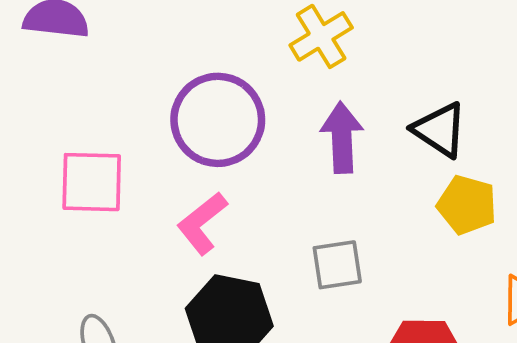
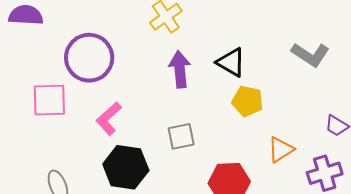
purple circle: (218, 120) -> (89, 58), moved

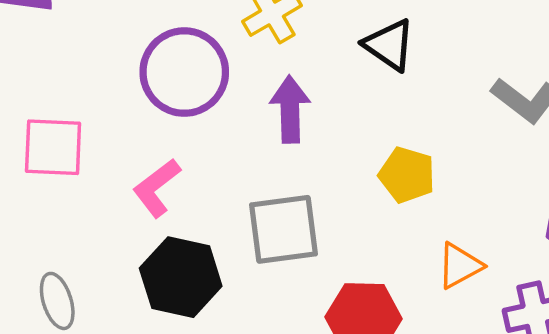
purple circle: (89, 58) -> (184, 72), moved
black triangle: (231, 62) -> (389, 45), moved
gray square: (181, 136) -> (284, 229), size x1.5

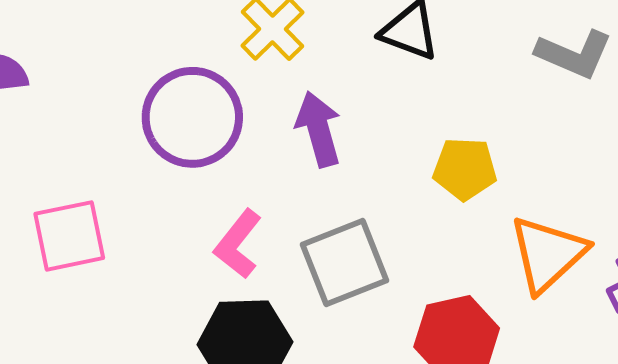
pink L-shape: (157, 188) -> (238, 244), moved
orange triangle: (460, 266) -> (548, 254), size x1.5

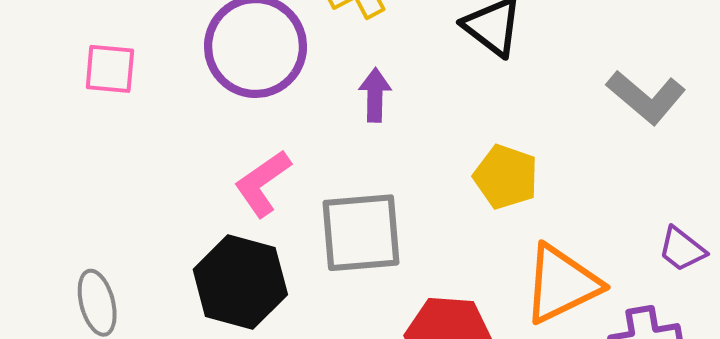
purple arrow: (319, 129) -> (375, 95), size x0.7
pink square: (69, 236) -> (110, 69), moved, size x0.7

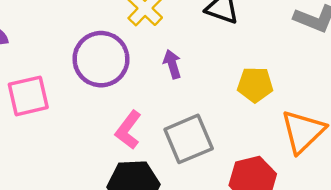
pink square: (110, 69) -> (28, 96), size x1.4

